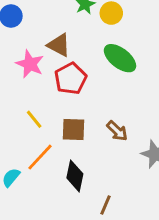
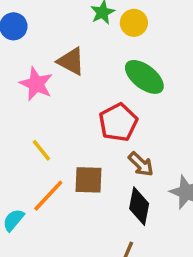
red pentagon: (71, 79) -> (118, 122), moved
brown square: (73, 129) -> (89, 180), moved
black diamond: (75, 176) -> (139, 206), moved

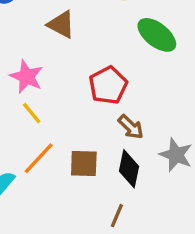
green ellipse: (144, 77) -> (157, 35), moved
pink star: (36, 84) -> (27, 77), moved
brown square: (89, 180) -> (84, 163), moved

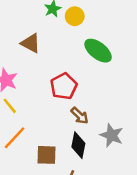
brown square: (84, 163) -> (46, 155), moved

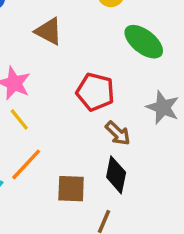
red pentagon: (64, 86) -> (95, 92), turned -30
gray star: (112, 135) -> (163, 107), moved

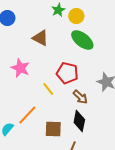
green ellipse: (144, 42) -> (82, 40), moved
yellow line: (19, 119) -> (48, 89), moved

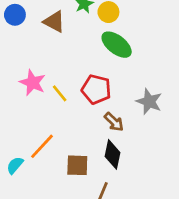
brown triangle: (40, 38) -> (54, 22), moved
yellow line: (48, 89) -> (60, 93), moved

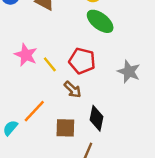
brown arrow: (114, 122) -> (73, 90), moved

